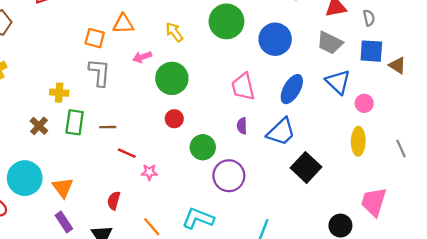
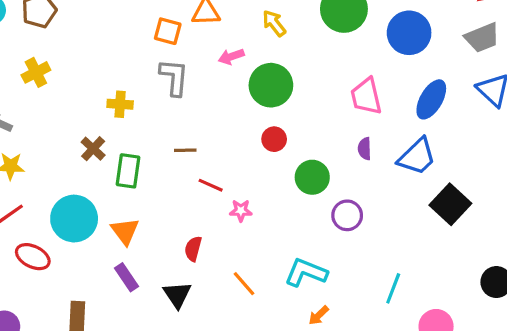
gray trapezoid: (330, 43) -> (482, 38), turned -48
green rectangle: (75, 122) -> (128, 171), moved
purple circle: (229, 176) -> (347, 215), size x0.7

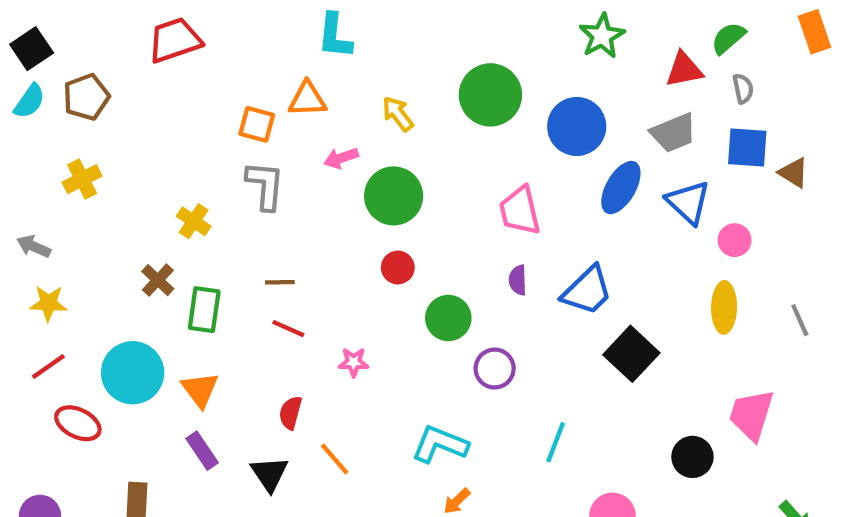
blue ellipse: (431, 99) -> (621, 188), moved
yellow cross: (120, 104) -> (194, 221), turned 30
red line: (211, 185) -> (288, 329), moved
orange line: (244, 284) -> (335, 459), moved
cyan line: (393, 288) -> (556, 442), moved

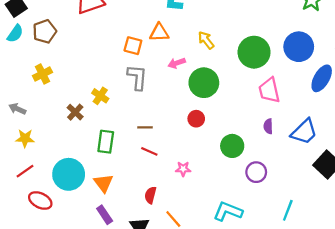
green circle: (490, 95) -> (254, 52), moved
red circle: (398, 267) -> (196, 119), moved
brown cross: (158, 280) -> (75, 112), moved

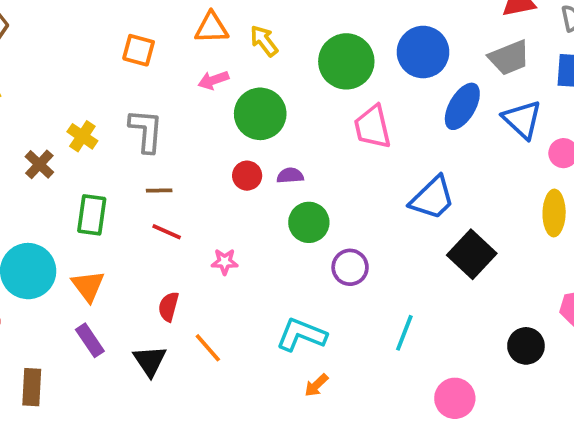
orange triangle: (159, 33) -> (212, 28), moved
gray L-shape: (137, 77) -> (146, 131), moved
purple semicircle: (268, 126) -> (290, 176), moved, turned 88

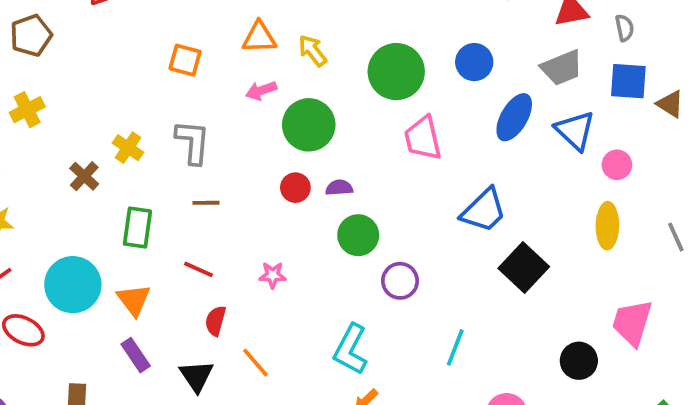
blue circle: (423, 52) -> (474, 62), size x0.7
red line: (167, 232) -> (198, 269), moved
cyan L-shape: (301, 335) -> (351, 349), turned -84

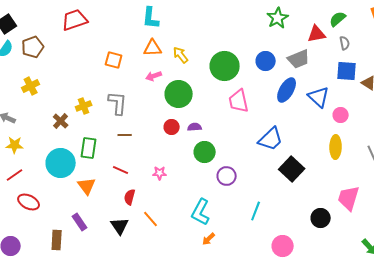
gray trapezoid: (562, 68) -> (299, 59), moved
yellow cross: (128, 148) -> (84, 106), turned 35
cyan circle: (73, 285) -> (61, 163), moved
purple rectangle: (136, 355) -> (80, 222), moved

